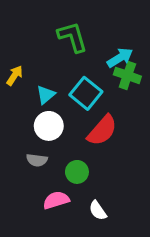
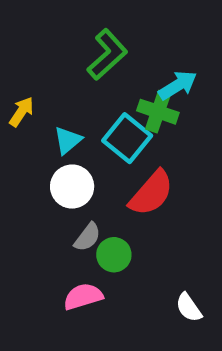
green L-shape: (72, 37) -> (107, 54), turned 64
green cross: (127, 75) -> (158, 112), moved
gray semicircle: (37, 160) -> (87, 237), moved, turned -60
white semicircle: (98, 211) -> (189, 308), moved

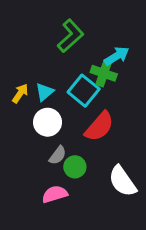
yellow arrow: (21, 112) -> (20, 93), moved
white semicircle: (189, 308) -> (122, 181), moved, size x1.6

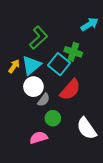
green L-shape: (71, 36) -> (39, 38), moved
cyan arrow: (117, 56) -> (90, 24), moved
cyan triangle: (45, 92) -> (31, 65), size x1.5
gray semicircle: (58, 155) -> (44, 100), moved

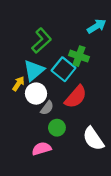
yellow arrow: (14, 66) -> (18, 84), moved

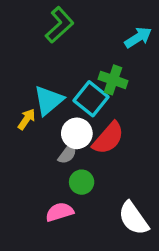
green L-shape: (42, 41) -> (60, 25), moved
white circle: (36, 94) -> (77, 133), moved
white semicircle: (93, 139) -> (133, 218), moved

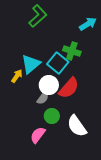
pink semicircle: (60, 212) -> (38, 135), turned -36
white semicircle: (133, 218) -> (77, 126), moved

